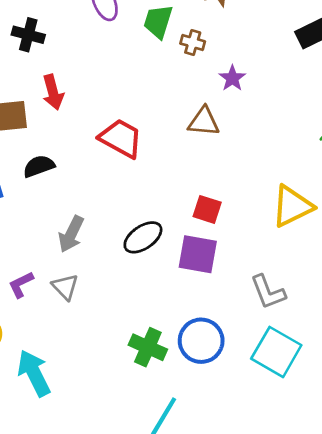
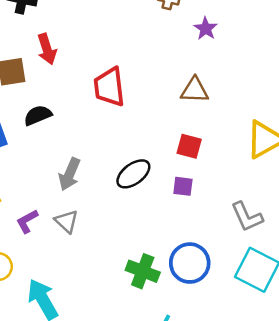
brown triangle: (204, 122) -> (195, 90), moved
red trapezoid: (121, 138) -> (109, 87), turned -123
purple square: (198, 254) -> (183, 186), size x0.6

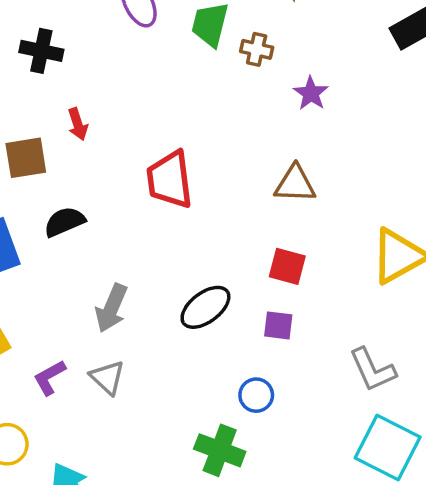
red arrow: (47, 49) -> (78, 124), size x0.7
blue circle: (190, 263) -> (256, 395), moved, size x0.6

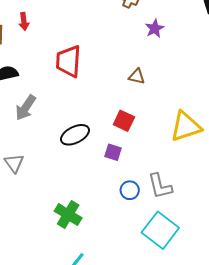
brown triangle: (295, 184) -> (137, 76), size x0.7
gray arrow: (111, 308) -> (26, 108), moved
blue circle: (256, 395) -> (130, 190), moved

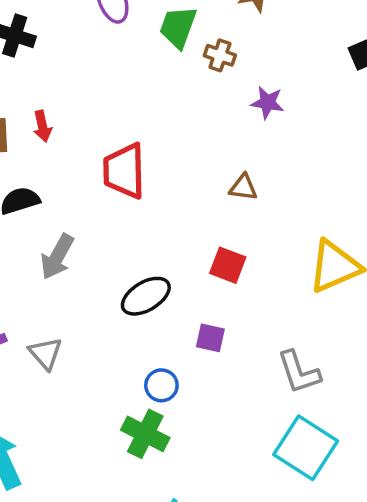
red arrow: (24, 21) -> (42, 126), moved
purple star: (155, 28) -> (267, 103), turned -30
purple square: (113, 152) -> (210, 338), moved
blue circle: (130, 190) -> (161, 385), moved

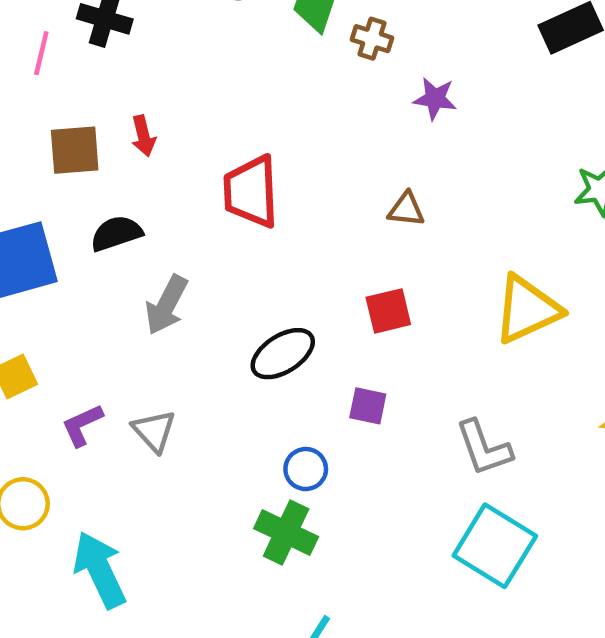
red square: (228, 265) -> (388, 311), turned -33

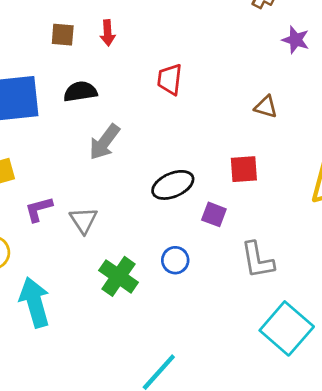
brown square: (75, 150) -> (63, 35), size x0.7
red trapezoid: (251, 192) -> (170, 79), size x0.7
purple square: (368, 406) -> (214, 214), moved
gray L-shape: (484, 448) -> (257, 260), moved
green cross: (286, 533) -> (119, 276), moved

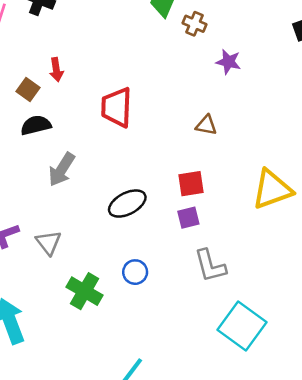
brown square: (63, 35) -> (28, 90), moved, turned 35
red trapezoid: (170, 79) -> (117, 107), size x1.4
purple square: (214, 214) -> (188, 218), moved, turned -30

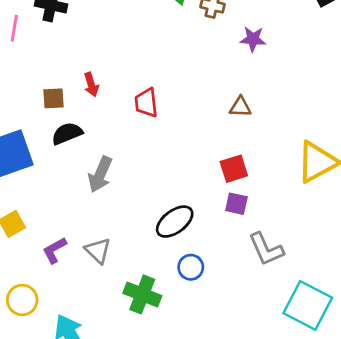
red arrow: (56, 70) -> (91, 85), moved
brown square: (28, 90) -> (53, 98), turned -30
red trapezoid: (117, 107) -> (146, 103), size x0.7
black ellipse: (127, 204) -> (175, 222), moved
purple square: (188, 218) -> (236, 204), turned 35

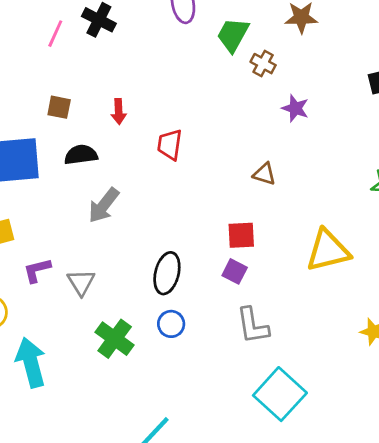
brown square: (53, 98) -> (59, 107), moved
black ellipse: (175, 222) -> (167, 273), turned -54

